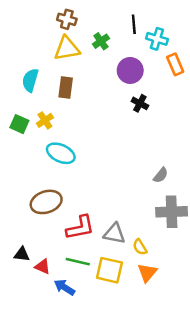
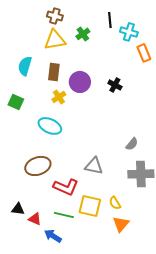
purple circle: (130, 70) -> (80, 82), moved
yellow cross: (45, 120) -> (59, 97), moved
red L-shape: (80, 228) -> (66, 187), turned 35
gray triangle: (114, 234) -> (94, 166), moved
yellow square: (109, 270) -> (90, 206), moved

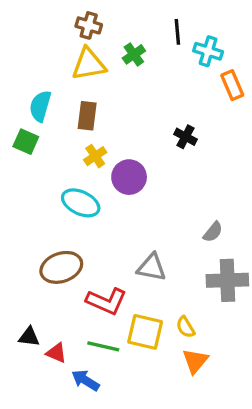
purple circle: (80, 82) -> (129, 177), moved
green square: (16, 102) -> (26, 142), moved

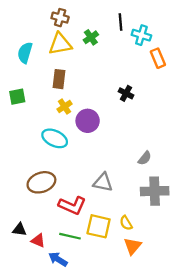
cyan semicircle: (40, 106) -> (25, 53), moved
green square: (26, 142) -> (17, 97), turned -35

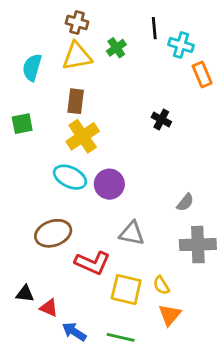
yellow cross: (64, 107) -> (83, 136), size x1.6
purple circle: (88, 121) -> (109, 184), moved
green line: (70, 236) -> (121, 337), moved

